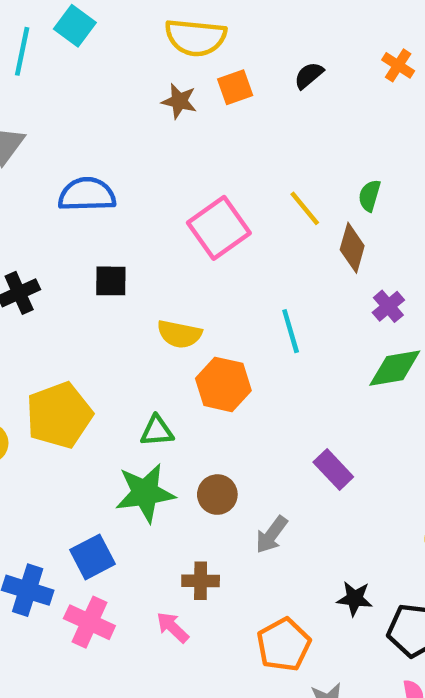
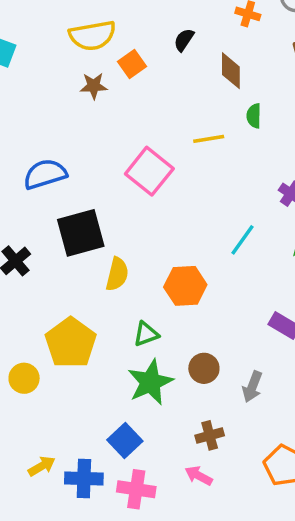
yellow line: (305, 208) -> (209, 139), turned -44
brown diamond: (352, 248) -> (231, 71), moved
black square: (111, 281) -> (81, 233), size x1.8
cyan line: (291, 331) -> (243, 240), moved, turned 68
yellow semicircle: (179, 334) -> (117, 274), moved, turned -72

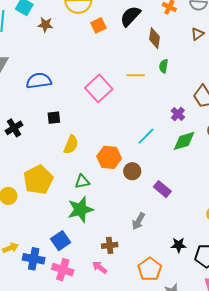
black semicircle: (184, 40) -> (130, 16), size x1.6
brown star: (94, 86) -> (45, 25), moved
black square: (81, 233) -> (54, 118), size x0.5
brown circle: (204, 368) -> (132, 171), moved

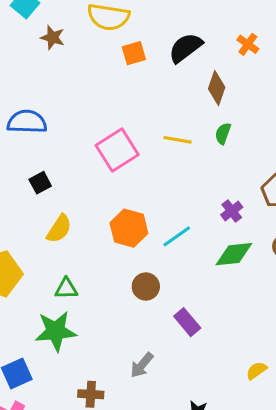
black square: (54, 118) -> (40, 183), turned -32
orange hexagon: (109, 157) -> (129, 228), moved

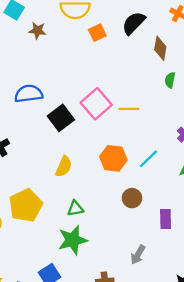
yellow line: (177, 140) -> (129, 109), moved
black square: (40, 183) -> (61, 118), moved, size x1.6
purple rectangle: (187, 322) -> (166, 219), turned 48

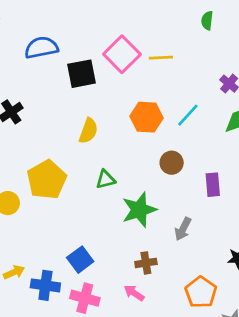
black square: (61, 118) -> (81, 74), turned 30
green star: (73, 240) -> (139, 210), moved

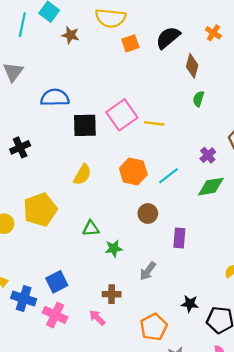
green triangle: (106, 179) -> (91, 228), moved
green star: (139, 210) -> (114, 248), size x0.6

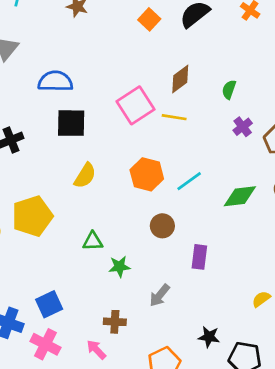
orange square: (130, 43) -> (149, 19), turned -30
brown diamond: (192, 66) -> (180, 79), moved, turned 35
black square: (85, 125) -> (71, 123), moved
purple cross: (208, 155) -> (243, 127), moved

